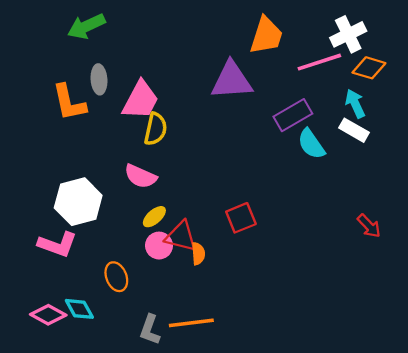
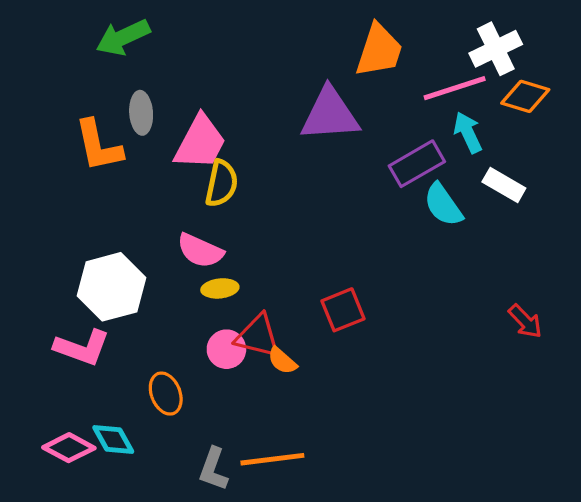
cyan arrow: (355, 104) -> (468, 133), moved
yellow ellipse: (154, 217) -> (220, 288), moved, turned 35
orange semicircle: (198, 254) -> (282, 361), turned 135

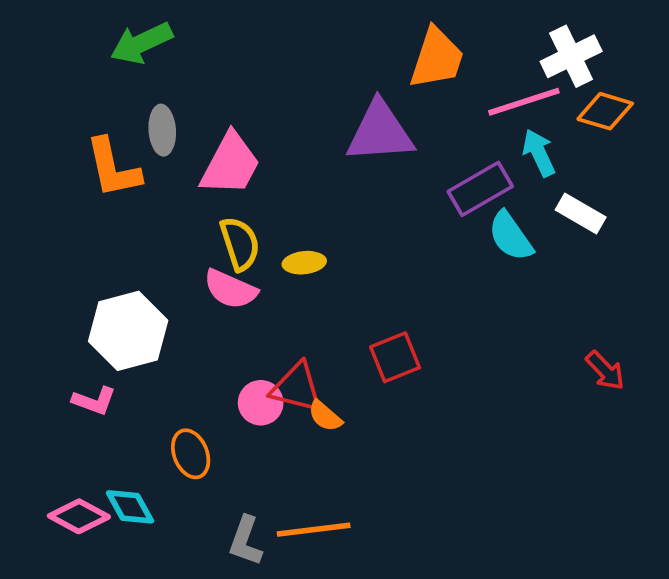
yellow semicircle: (222, 183) -> (240, 244), moved, turned -30
yellow ellipse: (220, 288) -> (304, 263), moved
pink L-shape: (82, 348) -> (94, 401), size x0.7

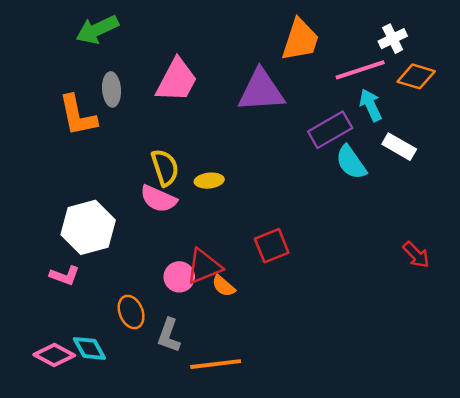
white cross: (571, 56) -> (393, 39), size x0.7
pink trapezoid: (230, 164) -> (177, 80), moved
red triangle: (297, 388) -> (204, 266), turned -36
gray L-shape: (246, 541) -> (169, 335), moved

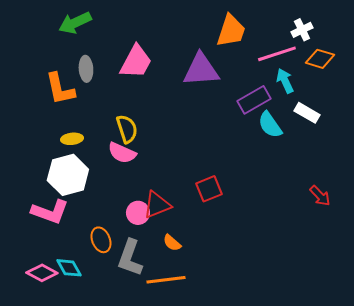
yellow ellipse: (209, 181) -> (72, 139), moved
pink L-shape: (65, 276) -> (50, 212), size x1.6
orange semicircle: (223, 286) -> (172, 243), moved
gray L-shape: (169, 335) -> (130, 258), size x1.4

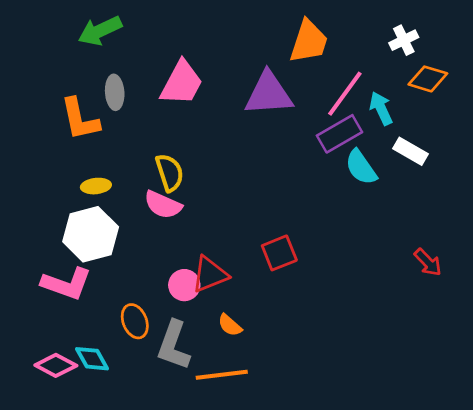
pink line: (277, 54) -> (345, 94), moved, turned -36

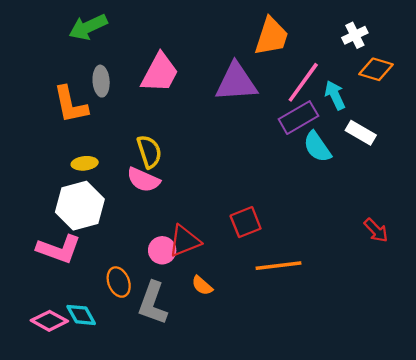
orange line: (222, 375) -> (278, 266), moved

